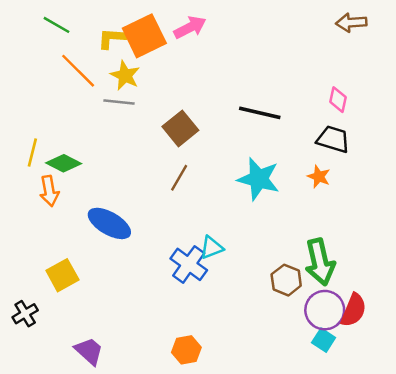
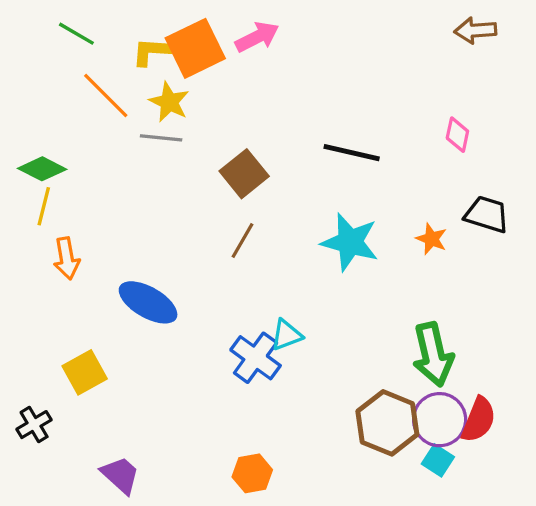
black trapezoid: (333, 139) -> (487, 214), moved
green diamond: (64, 163) -> (42, 169), moved
brown hexagon: (286, 280) -> (387, 423), moved, size x1.5

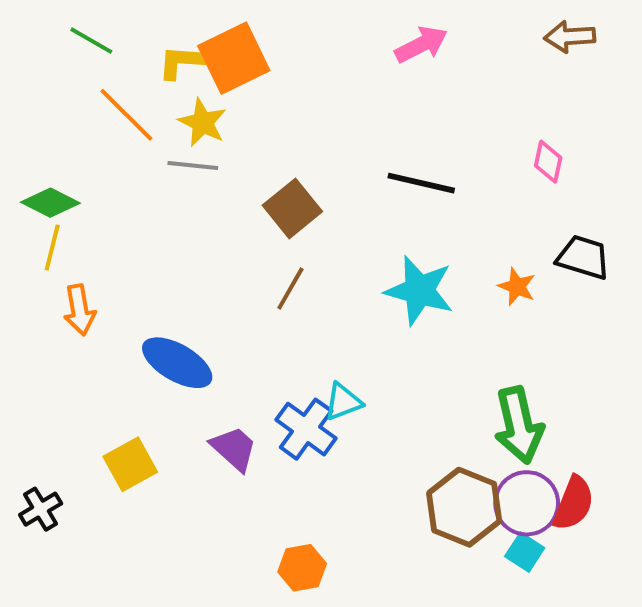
pink arrow: (257, 37) -> (421, 44), moved
yellow square: (85, 372) -> (130, 464), moved
purple trapezoid: (120, 475) -> (234, 449), moved

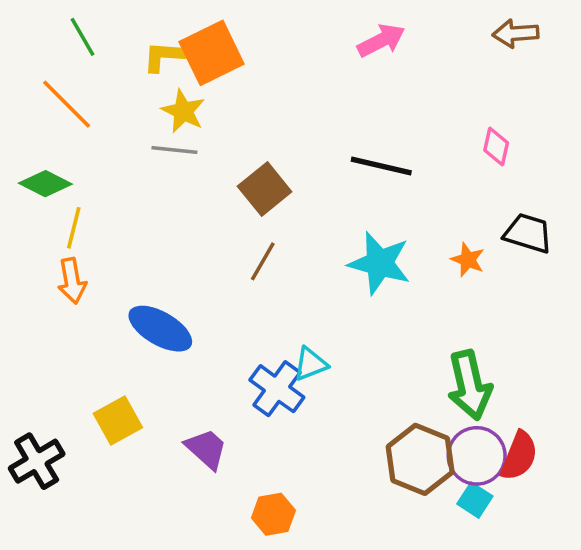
green line: (91, 41) -> (83, 37), turned 30
orange line: (126, 115) -> (67, 104), moved
yellow line: (52, 248) -> (74, 228), moved
purple trapezoid: (234, 449) -> (206, 449), moved
black cross: (41, 509) -> (37, 461), size x1.4

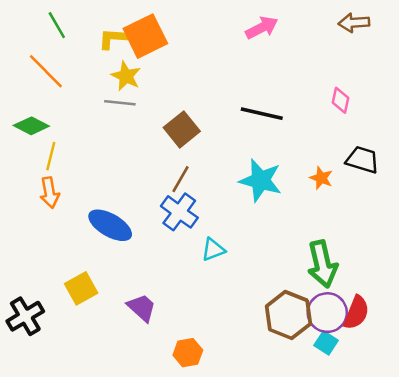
blue cross: (277, 389) -> (179, 212), moved

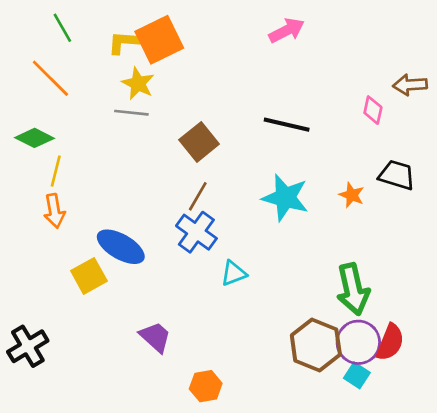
brown arrow: (354, 23) -> (410, 85), moved
yellow square: (81, 288) -> (89, 276), moved

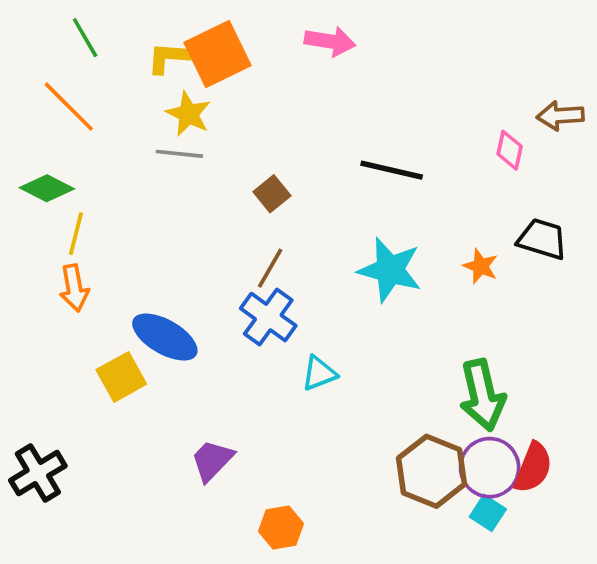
pink arrow: (287, 30) -> (330, 41), moved, turned 36
brown square: (199, 142) -> (272, 194), size x0.7
purple trapezoid: (155, 337) -> (212, 460), turned -88

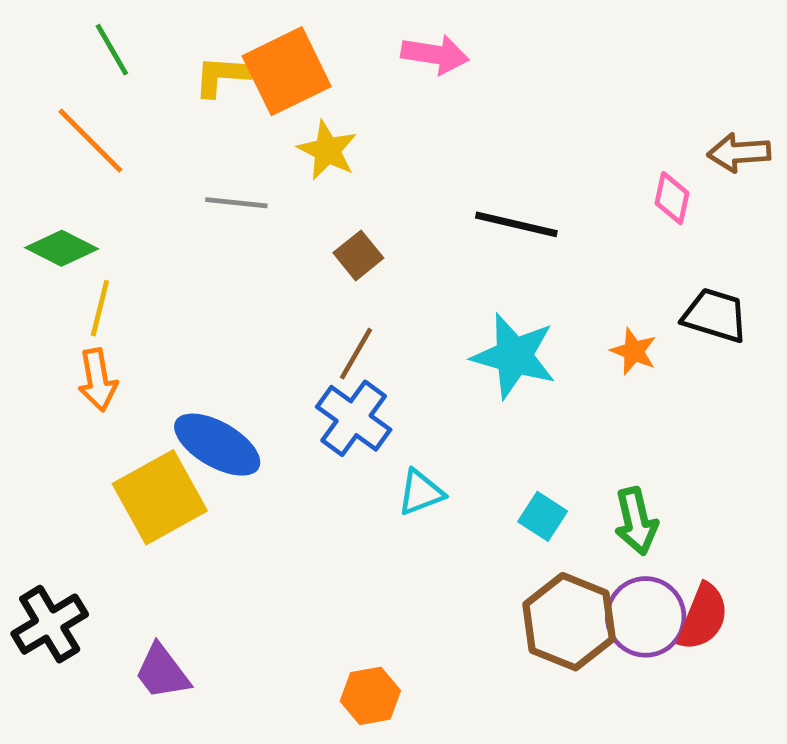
yellow star: (188, 114) -> (327, 150), moved
yellow square: (121, 377) -> (160, 497), size x1.4
green arrow: (482, 395) -> (636, 521), size x0.7
purple trapezoid: (212, 460) -> (162, 672), moved, turned -81
cyan square: (488, 513) -> (543, 516), moved

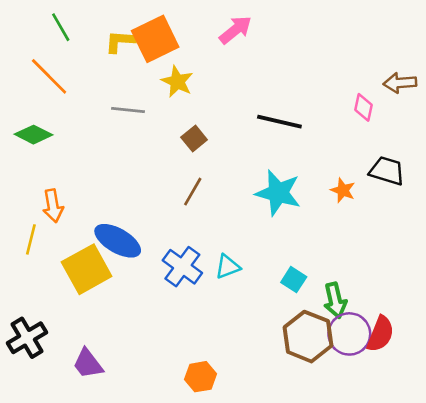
pink arrow: (435, 54) -> (235, 30), turned -48
yellow line: (100, 308) -> (31, 239), moved
blue cross: (354, 418) -> (182, 267), moved
green arrow: (636, 521) -> (335, 300), moved

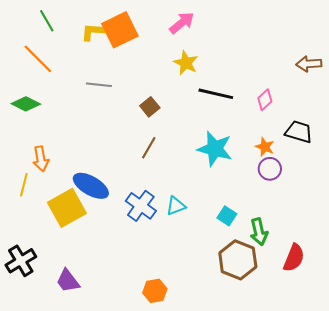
yellow star: (177, 82) -> (186, 63), moved
pink diamond: (364, 107) -> (265, 100), moved, turned 35
purple circle: (349, 334) -> (270, 169), moved, size x0.7

